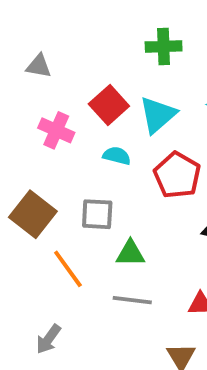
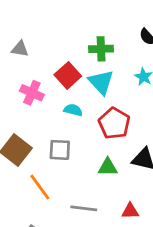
green cross: (164, 46) -> (101, 49), moved
cyan triangle: (158, 115) -> (101, 82), turned -32
green triangle: (130, 253) -> (108, 167), moved

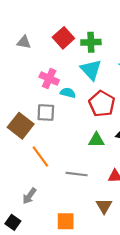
red square: (68, 75) -> (63, 38), moved
pink cross: (32, 93) -> (49, 78), moved
gray square: (60, 150) -> (46, 113), moved

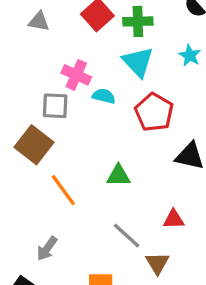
gray square: (46, 113) -> (55, 106), moved
green triangle: (96, 140) -> (118, 176), moved
gray line: (77, 174) -> (127, 236), moved, turned 35

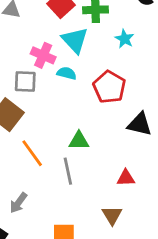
cyan star: (190, 55) -> (124, 39), moved
cyan triangle: (138, 62) -> (75, 40), moved
gray line: (127, 236) -> (68, 171), moved, turned 36

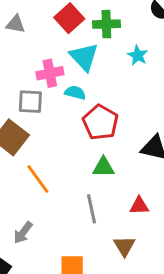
pink cross: (43, 55) -> (50, 73), turned -35
red pentagon: (109, 87) -> (100, 122), moved
green triangle: (79, 141) -> (103, 167), moved
gray line: (68, 171) -> (92, 209), moved

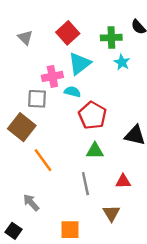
gray triangle: (16, 24) -> (25, 38), turned 35
green cross: (106, 24) -> (111, 38), moved
cyan triangle: (84, 57) -> (80, 63), turned 35
gray arrow: (23, 233) -> (31, 203), turned 102

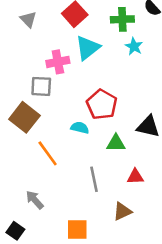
cyan semicircle: (72, 92) -> (80, 128), moved
green triangle: (95, 151) -> (116, 143), moved
brown triangle: (111, 213) -> (122, 211), turned 36

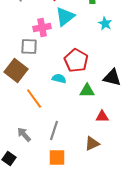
cyan star: (134, 46) -> (105, 24), moved
gray line: (94, 179) -> (54, 130), moved, turned 30

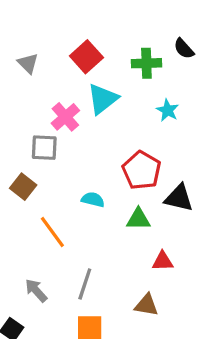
pink cross: (42, 28) -> (65, 117), turned -30
red pentagon: (76, 60) -> (142, 170), moved
brown square: (16, 70) -> (23, 187), size x0.7
brown triangle: (92, 144) -> (146, 305), turned 35

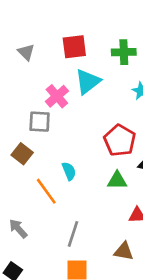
red square: (86, 57) -> (74, 47), turned 35
cyan semicircle: (93, 200) -> (69, 171), moved, turned 54
gray arrow: (36, 290) -> (18, 229), moved

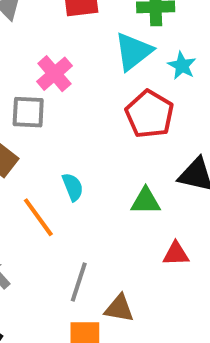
cyan triangle: (88, 82) -> (133, 51), moved
red pentagon: (120, 140) -> (150, 114), moved
brown triangle: (124, 251) -> (119, 308), moved

